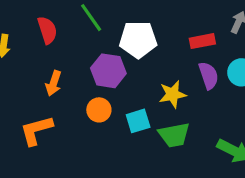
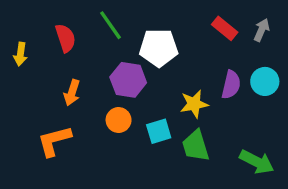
red rectangle: (202, 41) -> (225, 28), moved, turned 50
purple semicircle: (209, 76) -> (231, 85), turned 32
green trapezoid: (174, 135) -> (196, 146), turned 84

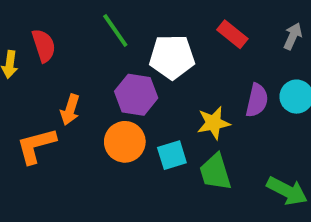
red rectangle: (225, 28) -> (232, 34), moved
red semicircle: (65, 38) -> (44, 46), moved
orange circle: (119, 120) -> (125, 142), size x1.4
orange L-shape: (54, 141) -> (36, 146), moved

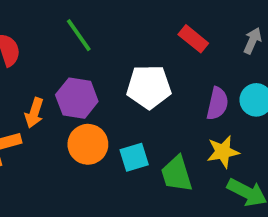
white pentagon: (172, 57) -> (149, 87), moved
purple hexagon: (136, 95) -> (77, 98), moved
yellow star: (213, 123) -> (223, 152), moved

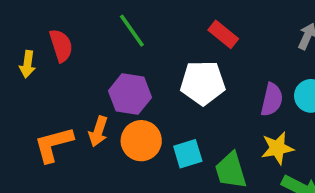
red rectangle: (193, 39) -> (223, 34), moved
orange arrow: (34, 113) -> (98, 131), moved

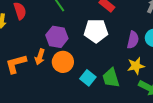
cyan square: (188, 154) -> (88, 78), moved, turned -35

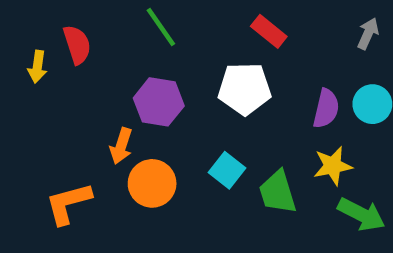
orange circle: (63, 62) -> (152, 183), moved
orange L-shape: (16, 64) -> (68, 203), moved
cyan square: (88, 78) -> (227, 170), moved

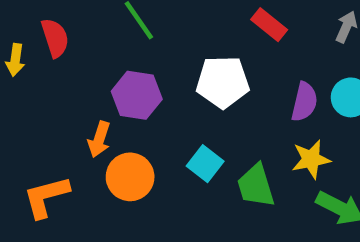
red rectangle: (269, 31) -> (269, 25), moved

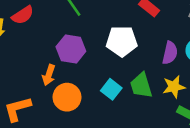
red semicircle: (55, 38) -> (23, 15), turned 75
green trapezoid: (256, 186) -> (141, 85), moved

